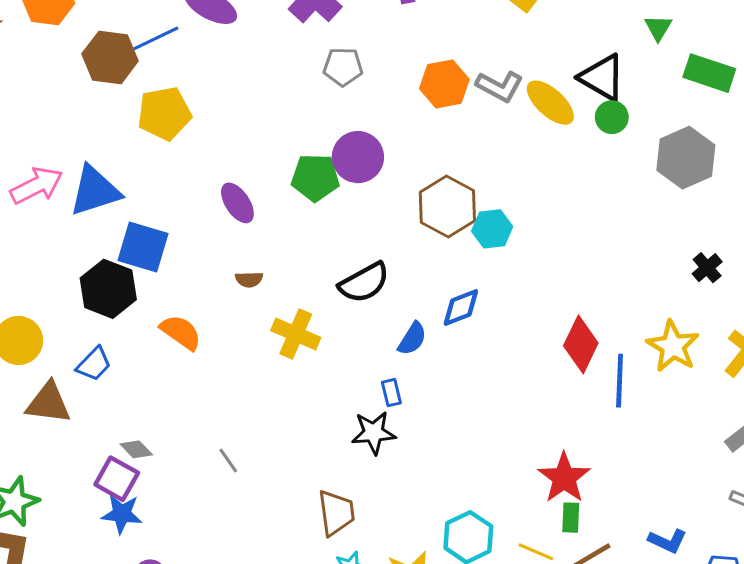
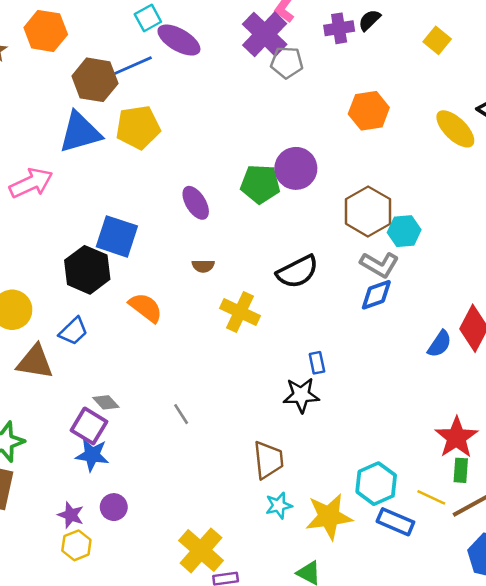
gray pentagon: (343, 67) -> (287, 62), moved
gray L-shape: (500, 86) -> (379, 265), moved
blue triangle: (95, 191) -> (80, 132), moved
blue semicircle: (412, 339) -> (440, 344), moved

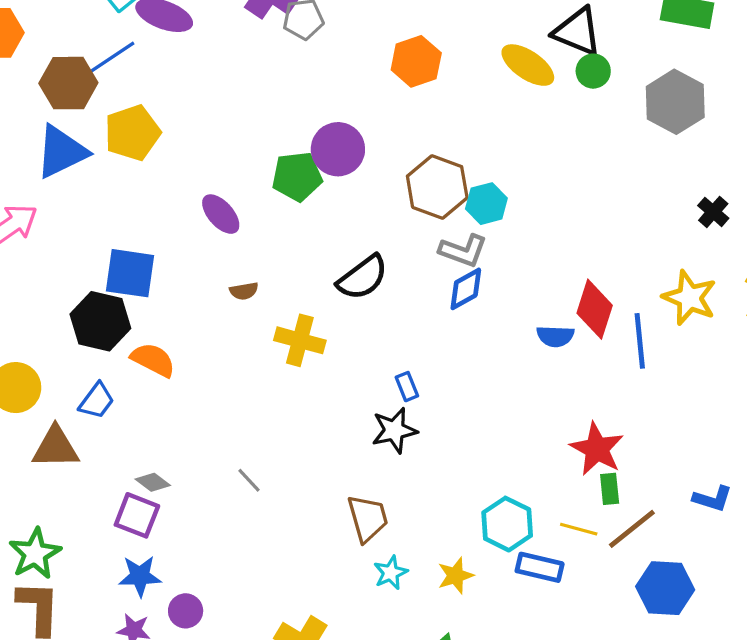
orange semicircle: (146, 308) -> (153, 360), moved
blue semicircle: (440, 344) -> (555, 336), turned 68
blue star: (92, 455) -> (140, 576), moved
yellow star: (329, 517) -> (455, 576), size x0.6

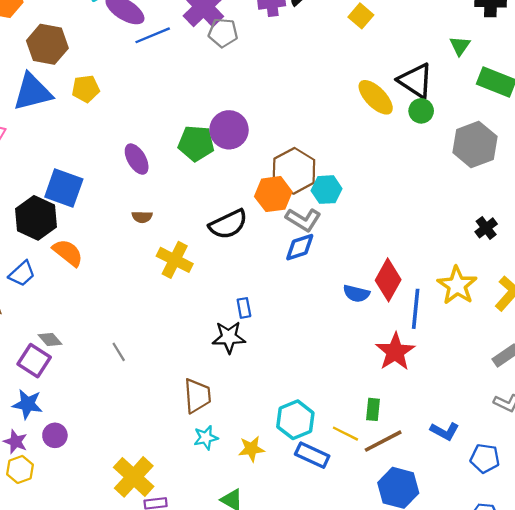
blue line: (113, 57) -> (153, 35), moved
orange hexagon: (416, 61) -> (273, 194), moved
yellow pentagon: (132, 133) -> (86, 89), size x0.7
red star: (597, 449) -> (395, 352), moved

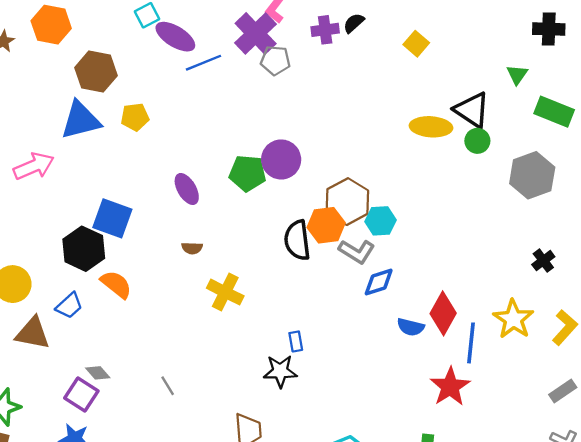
yellow ellipse: (376, 97) -> (431, 127), turned -42
black semicircle: (228, 224) -> (297, 240), moved, turned 108
blue diamond: (300, 247) -> (379, 282), moved

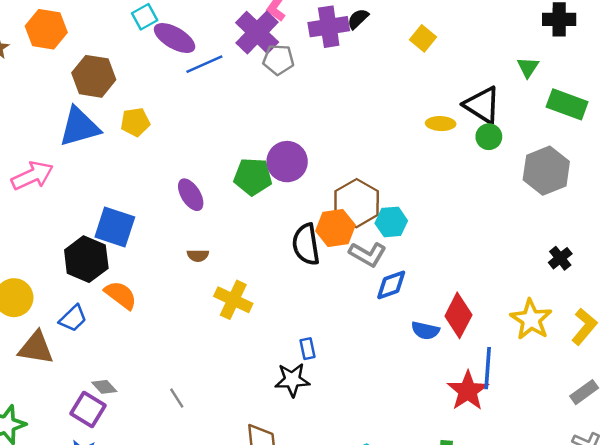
purple cross: (325, 30) -> (329, 27), size x1.4
yellow ellipse: (431, 127) -> (441, 124), size x0.7
blue line: (471, 343) -> (488, 368), moved

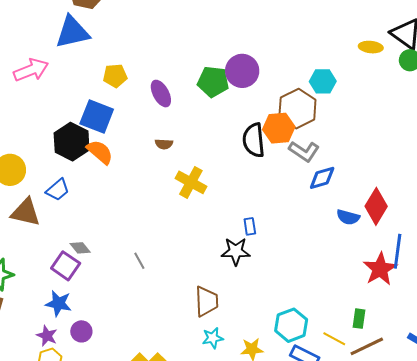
yellow pentagon: (135, 122) -> (115, 76), moved
cyan hexagon: (391, 222) -> (323, 81), moved
orange semicircle: (121, 295) -> (100, 152), moved

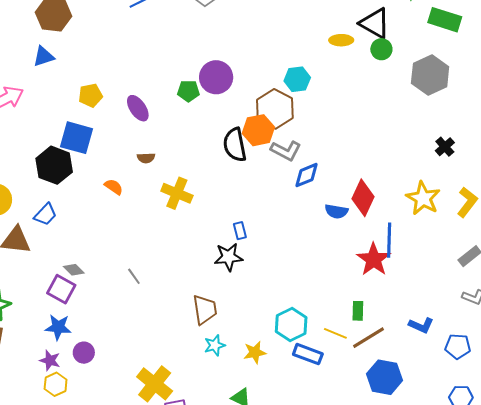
blue triangle: (72, 32) -> (44, 56), size x0.6
green pentagon: (213, 82) -> (188, 91), size x0.7
orange semicircle: (100, 152) -> (114, 187), moved, size x0.7

